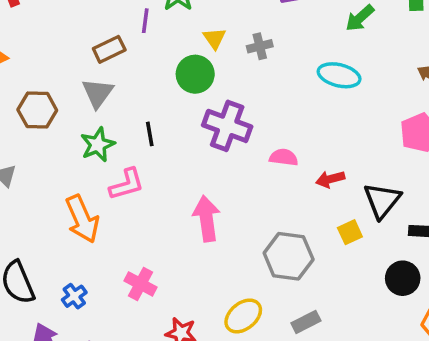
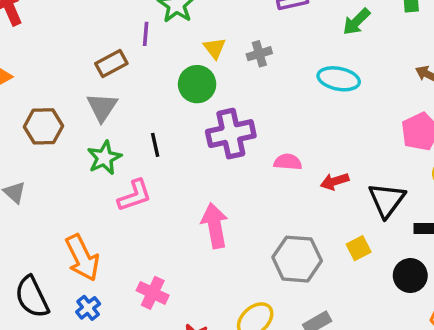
purple cross: (227, 126) -> (231, 134), turned -30
orange arrow: (82, 219) -> (82, 258), moved
yellow square: (350, 232) -> (359, 248), moved

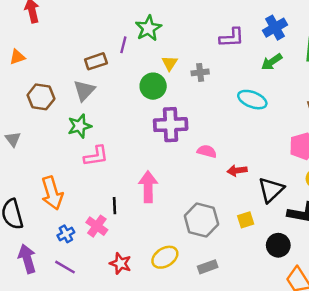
black line: (155, 145) -> (115, 206), moved
blue cross: (88, 308) -> (66, 234), moved

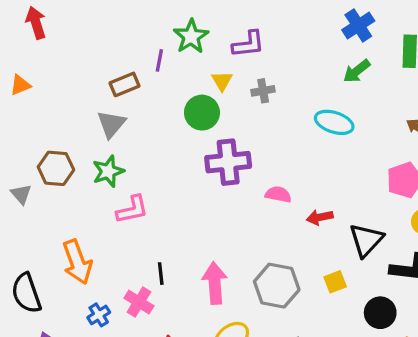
purple L-shape: (232, 38) -> (248, 44), moved
brown hexagon: (41, 97) -> (56, 168), moved
pink arrow: (148, 187) -> (215, 283), moved

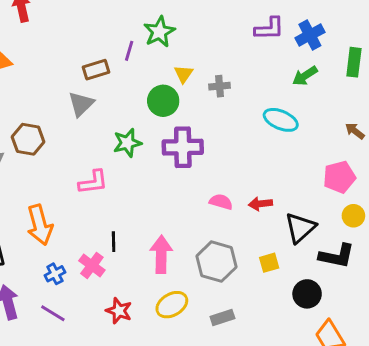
purple L-shape: (248, 44) -> (269, 29), moved
green star: (108, 171) -> (127, 143), moved
pink semicircle: (278, 194) -> (221, 202), moved

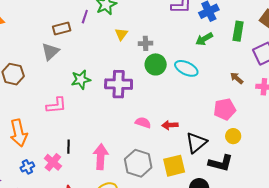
green circle: (163, 101) -> (156, 64), moved
yellow square: (269, 263) -> (174, 166), size x1.6

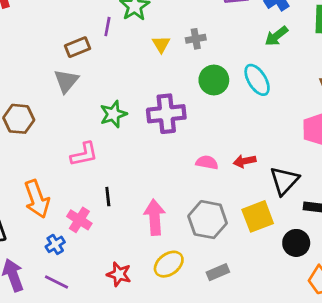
gray cross: (146, 43) -> (196, 39), moved
cyan ellipse: (186, 68) -> (257, 80), turned 40
black line: (68, 147) -> (108, 197), moved
pink cross: (53, 162) -> (79, 220), moved

